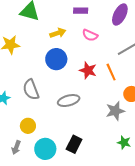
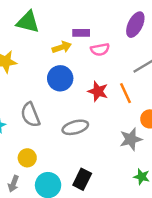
purple rectangle: (81, 11) -> (81, 33), moved
pink semicircle: (90, 35) -> (100, 50), turned -35

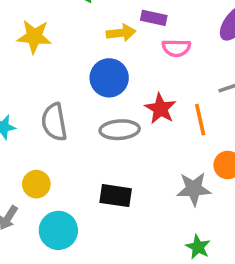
gray ellipse: (75, 127) -> (120, 130), moved
black rectangle: (82, 179) -> (116, 196), moved, turned 60

